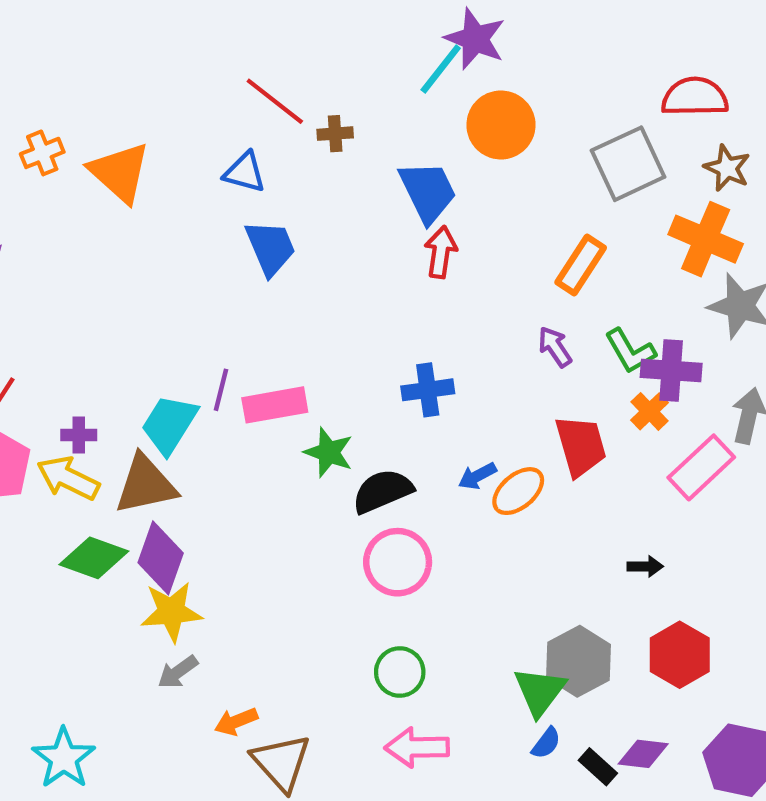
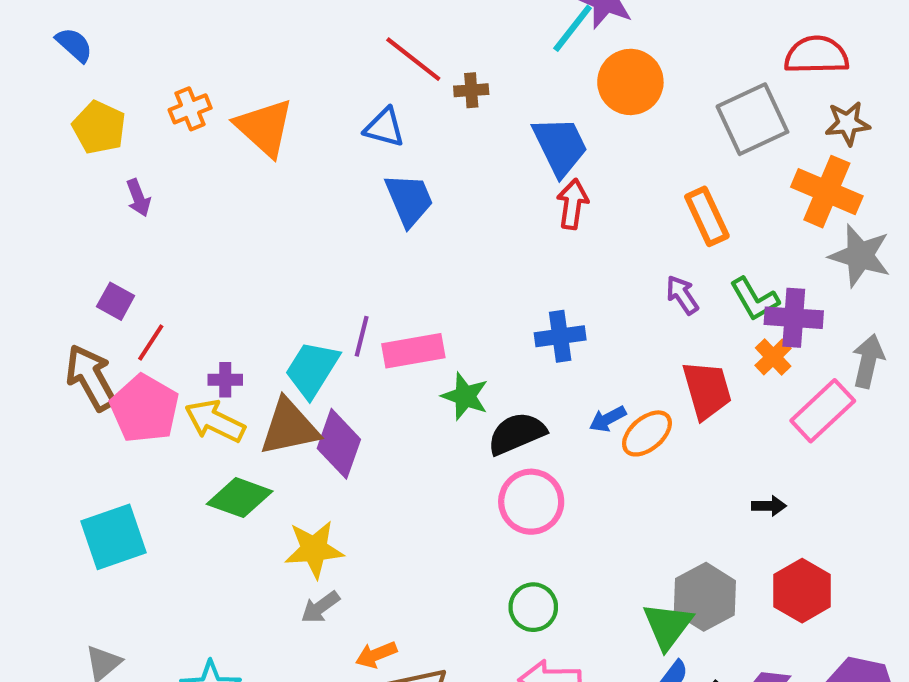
brown star: (727, 168) -> (848, 123), turned -30
orange rectangle: (581, 265) -> (707, 216), turned -58
purple diamond: (161, 558) -> (339, 444), moved

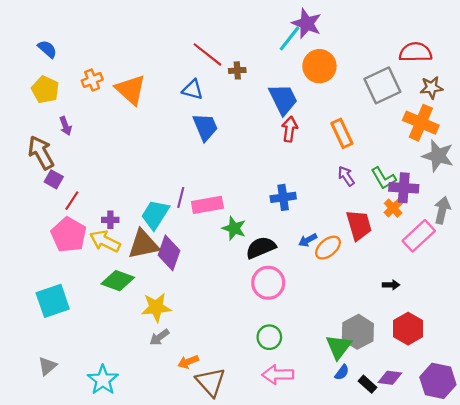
blue semicircle: (74, 45) -> (47, 49), moved
orange rectangle: (707, 216) -> (342, 133), moved
brown arrow: (91, 378) -> (41, 153), moved

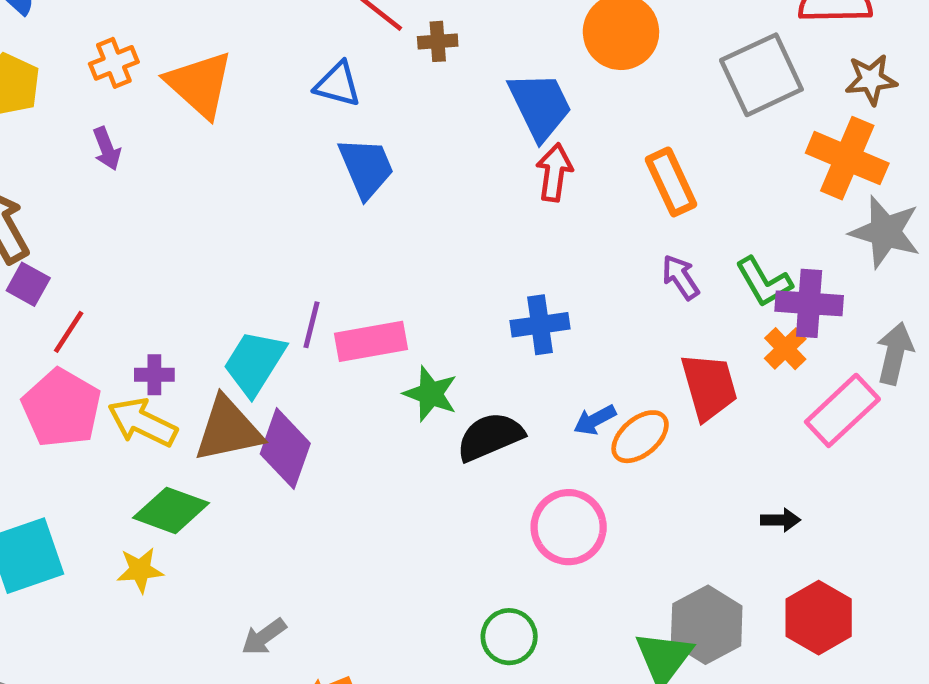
purple arrow: (65, 126) -> (107, 149), moved
pink circle: (268, 283) -> (569, 527), moved
yellow star: (156, 307) -> (140, 570), moved, size x0.7

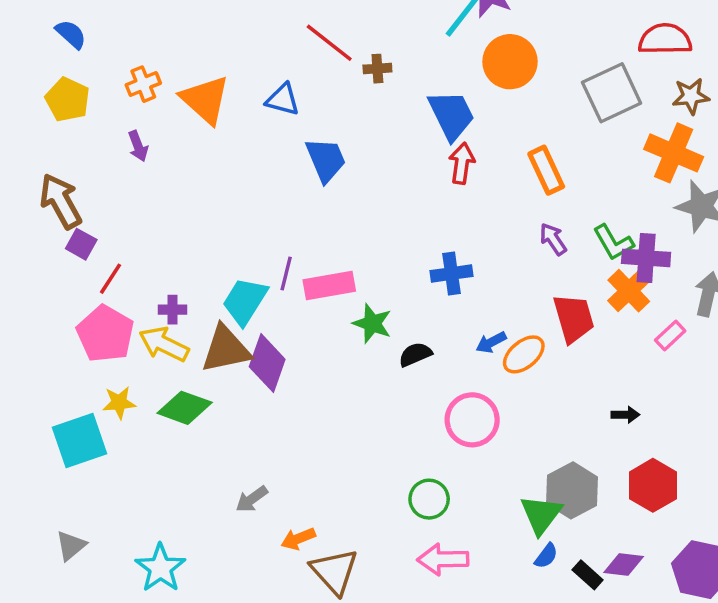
blue triangle: (338, 84) -> (283, 100), moved
orange cross: (785, 349) -> (629, 291), size x1.4
pink rectangle: (842, 410) -> (670, 335), size x0.6
black semicircle: (490, 437) -> (415, 354), size x0.7
yellow star: (140, 570) -> (119, 403), moved

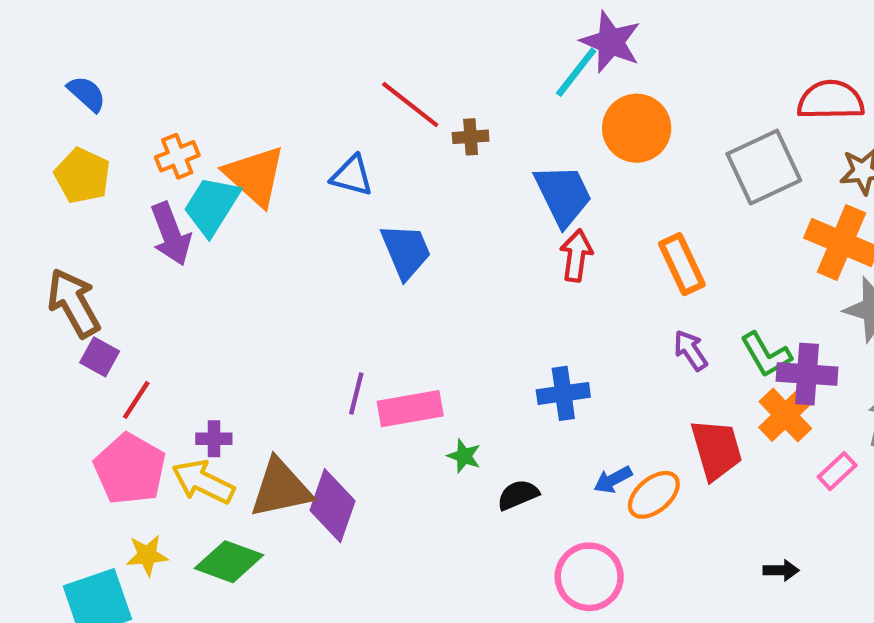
purple arrow: (138, 146) -> (171, 234), size x1.6
cyan trapezoid: (245, 301) -> (212, 206), moved
green star: (372, 323) -> (464, 456), size x0.7

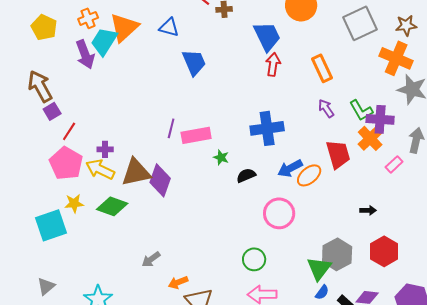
orange triangle: (255, 176) -> (124, 27), turned 36
purple square: (100, 357) -> (52, 111), turned 30
blue cross: (563, 393) -> (267, 128), size x1.4
blue arrow: (613, 480) -> (290, 168), size x1.4

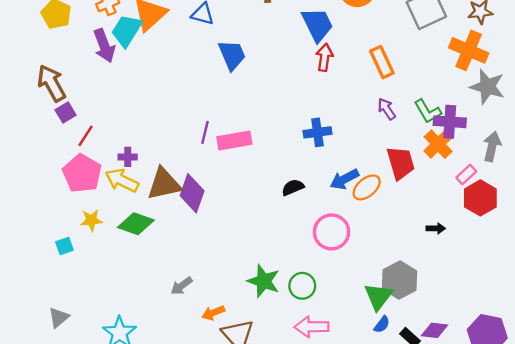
blue cross: (267, 128) -> (317, 132), size x0.7
green star: (221, 157) -> (264, 281), moved, size x1.8
cyan square: (51, 225) -> (64, 246), size x0.5
red hexagon: (384, 251) -> (480, 198), moved

